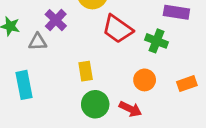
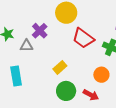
yellow rectangle: (86, 71) -> (60, 67), turned 56

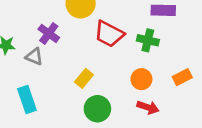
gray triangle: (26, 46) -> (34, 56), turned 32
red arrow: (91, 95) -> (148, 107), moved

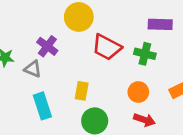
yellow rectangle: (84, 78) -> (82, 91), turned -30
cyan rectangle: (27, 99) -> (42, 106), moved

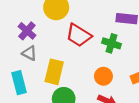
gray triangle: (33, 69) -> (29, 53), moved
yellow rectangle: (82, 91) -> (54, 72), size x1.5

